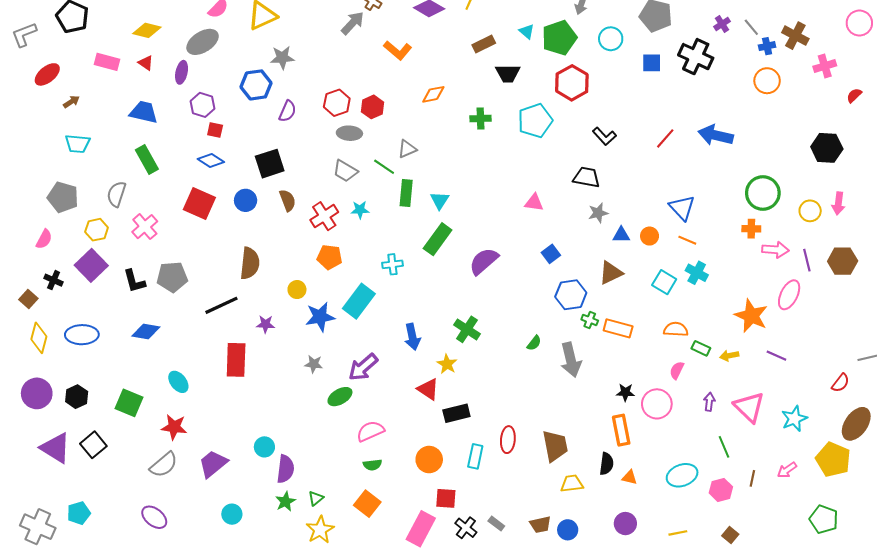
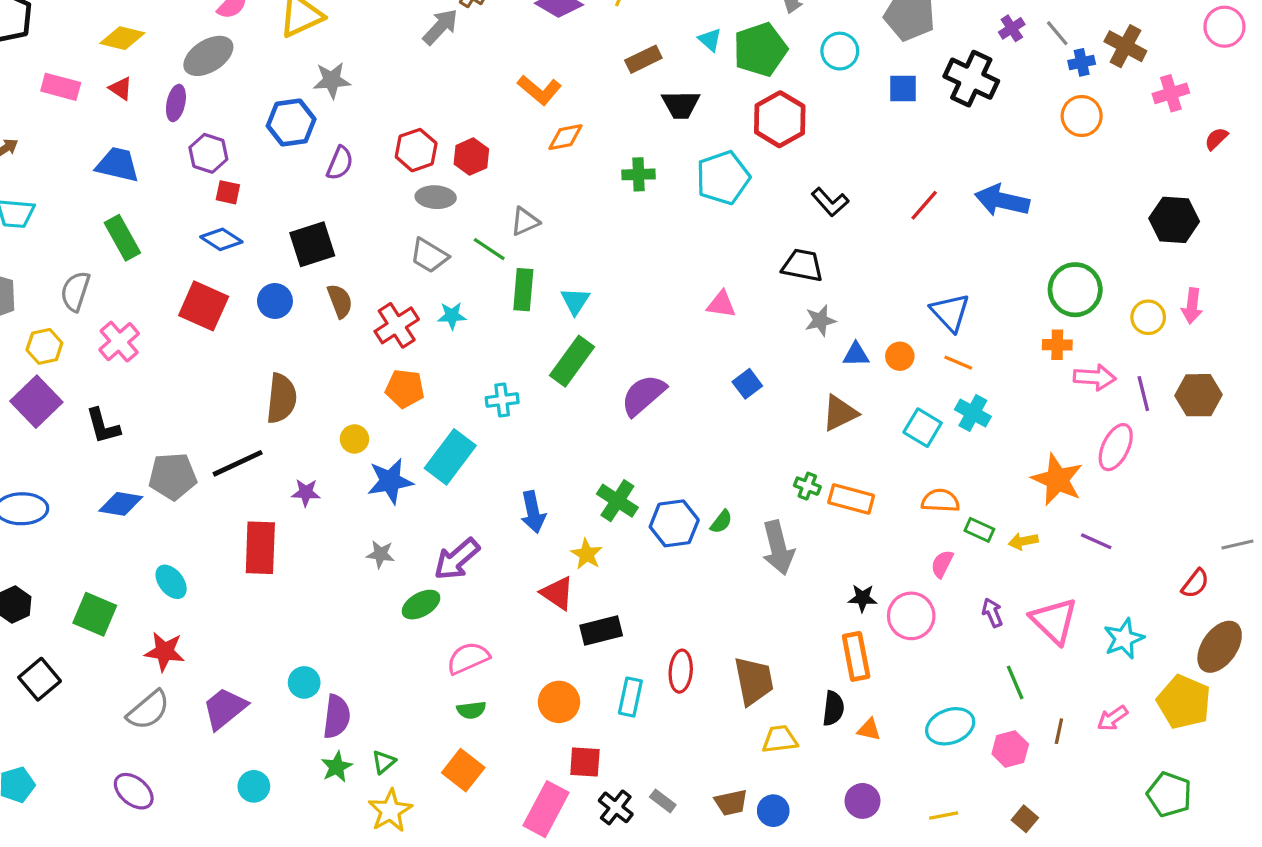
orange L-shape: (398, 50) -> (540, 90), moved
gray pentagon: (172, 277) -> (173, 476), moved
blue hexagon: (571, 295) -> (674, 523), moved
purple arrow: (709, 402) -> (992, 613), turned -30

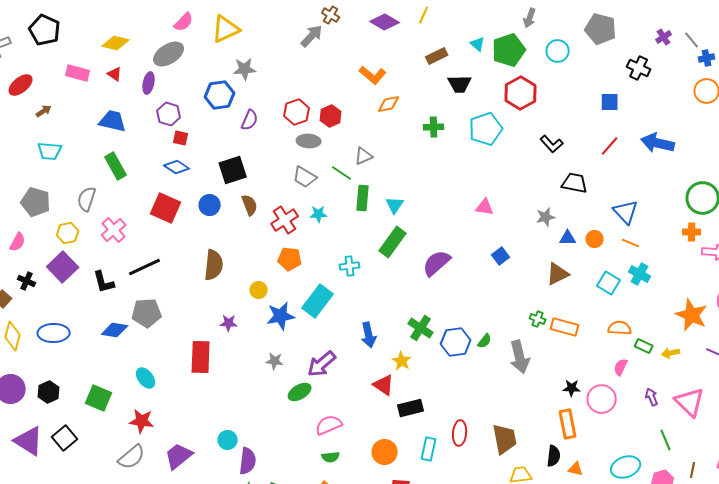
black cross: (971, 79) -> (639, 68), size x0.7
blue square: (903, 88) -> (610, 102), moved
black trapezoid: (802, 265) -> (575, 183), moved
black line: (238, 463) -> (145, 267), moved

